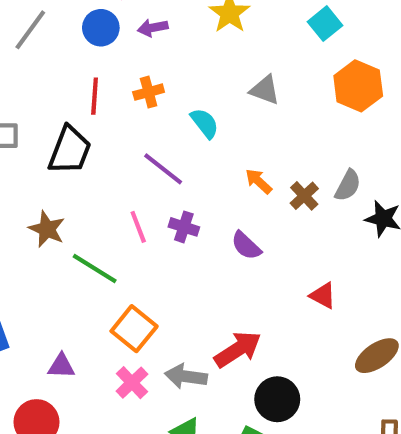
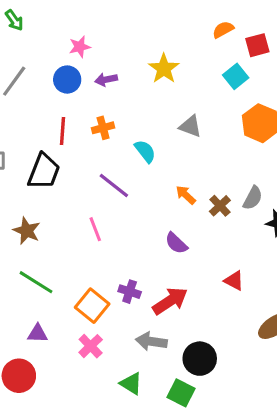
purple cross: (184, 227) -> (130, 292), moved
green line: (95, 268) -> (36, 282), moved
red arrow: (238, 349) -> (170, 301), moved
gray arrow: (186, 376) -> (151, 341), moved

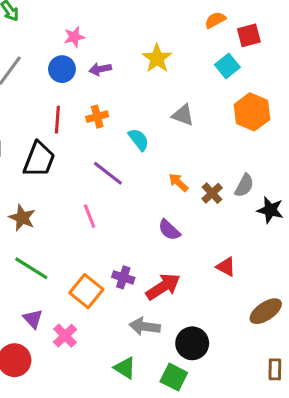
purple triangle: (38, 334) -> (33, 319), turned 45
pink cross: (91, 346) -> (65, 336), moved

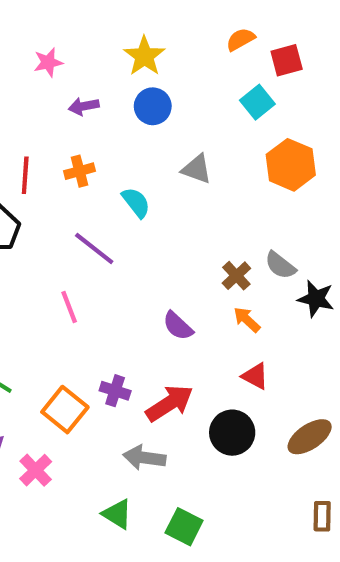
yellow star: (157, 58) -> (144, 56), moved
blue circle: (62, 69) -> (153, 106), moved
orange arrow: (178, 182) -> (247, 320), moved
gray semicircle: (244, 186) -> (280, 265), turned 100
black circle: (192, 343) -> (232, 433), moved

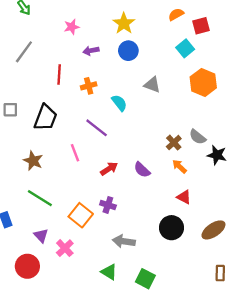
red line: (25, 175) -> (59, 74), moved
pink line: (69, 307) -> (75, 153), moved
red arrow: (169, 403) -> (109, 169), moved, size x0.7

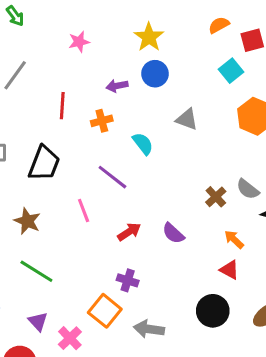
purple arrow: (91, 51) -> (117, 86), moved
orange arrow: (179, 166) -> (234, 239), moved
orange square: (81, 215) -> (105, 311), moved

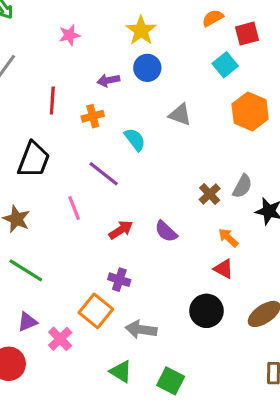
gray semicircle: (248, 189) -> (242, 186), turned -100
purple triangle: (38, 321) -> (27, 322), turned 50

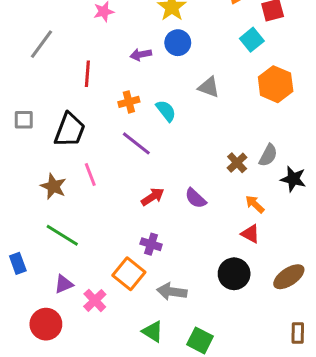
orange cross: (93, 116) -> (129, 102), moved
pink line: (74, 208) -> (90, 175), moved

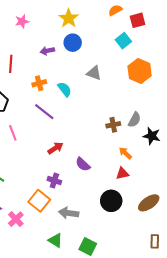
brown cross: (237, 163) -> (113, 125), turned 32
purple semicircle: (196, 198) -> (83, 164), moved
red triangle: (250, 234) -> (122, 173), turned -40

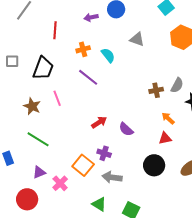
red arrow: (55, 148) -> (99, 122), moved
purple cross: (54, 181) -> (104, 153), moved

